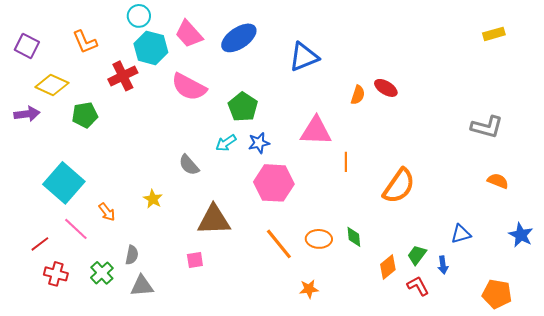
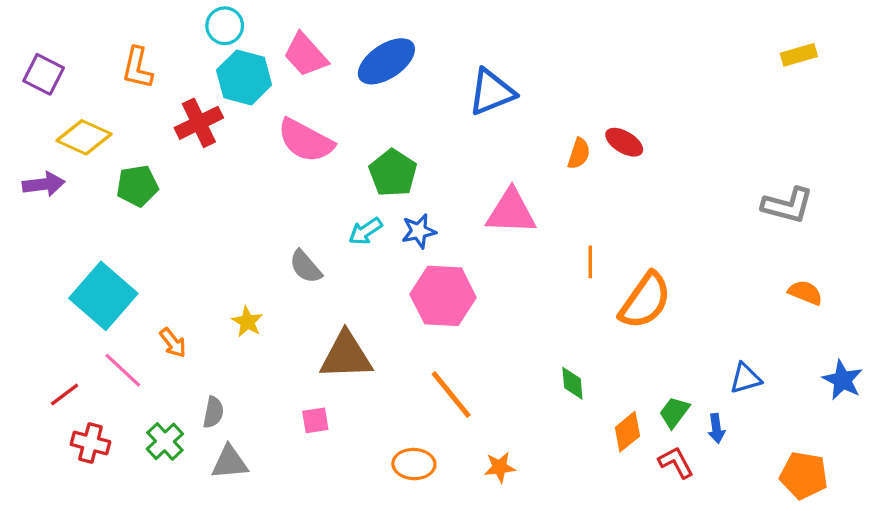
orange L-shape: (85, 42) -> (137, 68), turned 36
orange line: (346, 162) -> (590, 262), moved
orange ellipse: (319, 239) -> (414, 464), moved

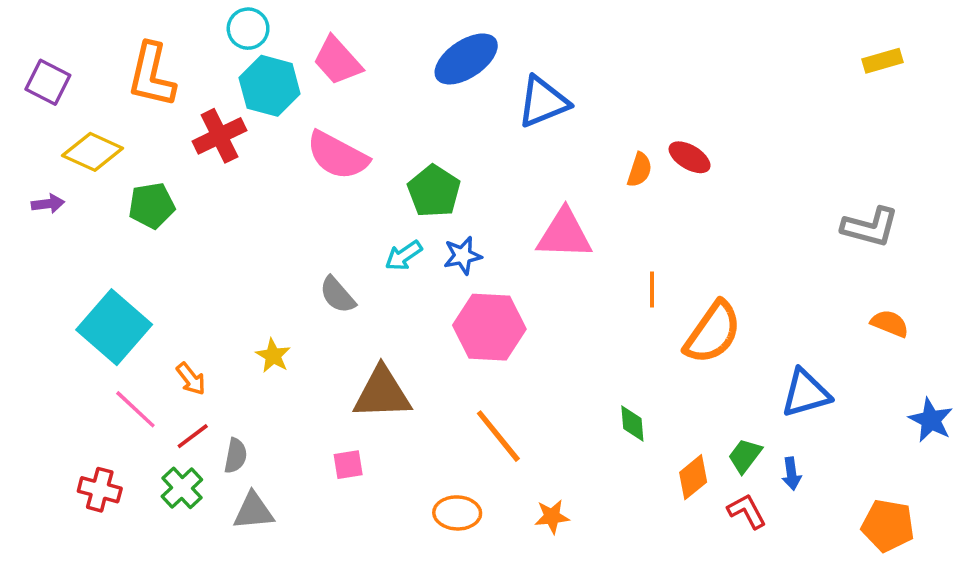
blue ellipse: (386, 61) -> (466, 59), moved
orange L-shape: (137, 68) -> (152, 75), size x1.4
purple arrow: (44, 184) -> (48, 204), size x0.7
blue triangle: (745, 378) -> (806, 393), moved, size x1.4
red line: (65, 394) -> (193, 436), moved

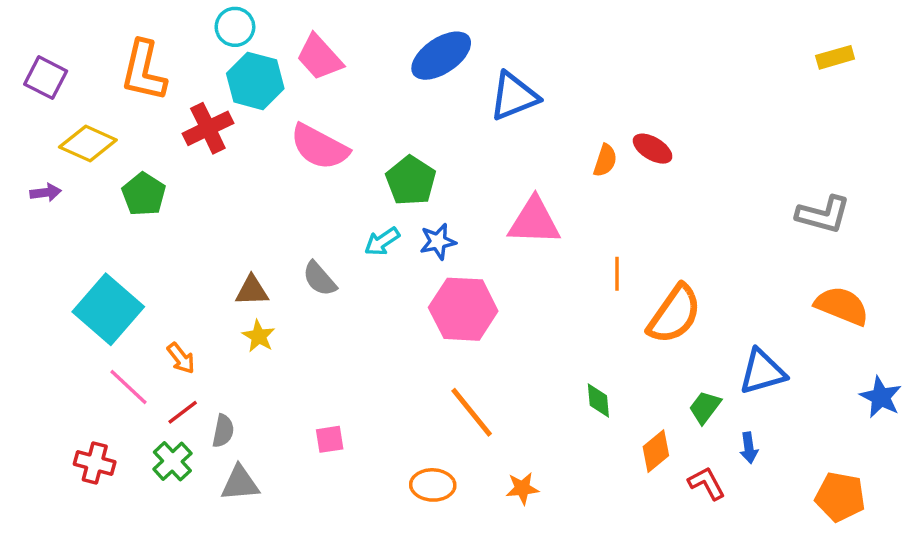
green pentagon: (152, 206) -> (144, 194), turned -30
orange semicircle: (890, 324) -> (842, 306), size x1.5
brown triangle: (382, 393) -> (252, 291), moved, size x0.6
green trapezoid: (745, 456) -> (705, 407), moved

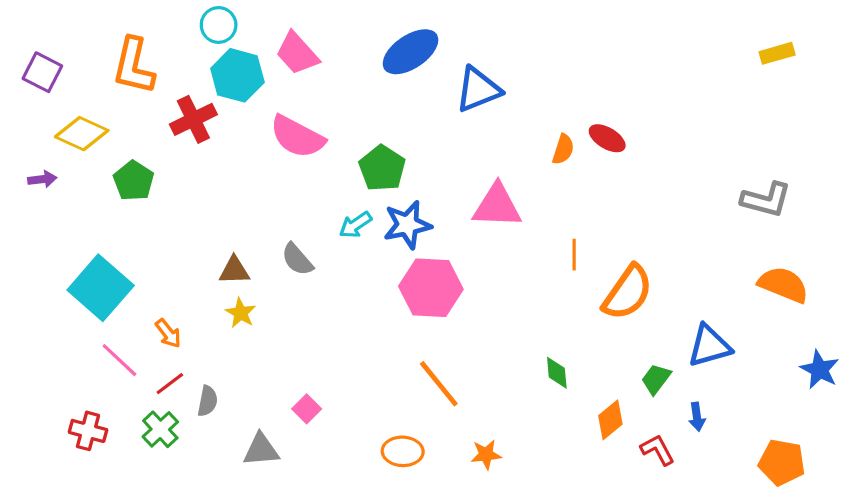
blue star: (438, 242) -> (407, 225), size x1.4
pink square: (330, 439) -> (307, 409), turned -36
gray triangle: (240, 483) -> (261, 450), moved

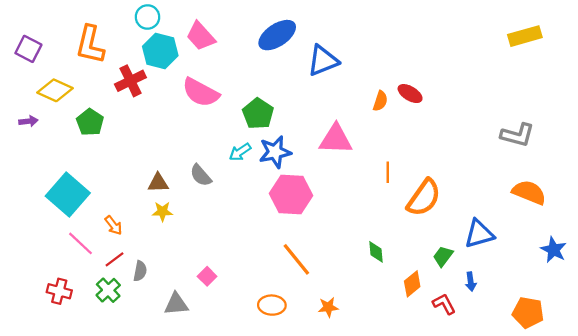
yellow rectangle: (777, 53) -> (525, 36), size x1.4
yellow star: (241, 313) -> (162, 212), turned -30

